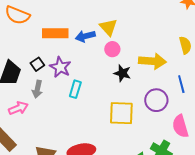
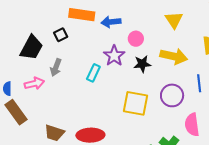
yellow triangle: (108, 27) -> (174, 20), moved
black square: (37, 64) -> (61, 35), moved
purple star: (60, 67) -> (114, 56), moved
black star: (122, 73) -> (142, 64), turned -30

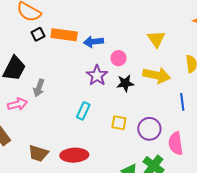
black square: (61, 35) -> (38, 34), moved
cyan rectangle: (93, 73) -> (83, 111), moved
purple circle: (172, 95) -> (149, 129), moved
yellow square: (136, 103) -> (119, 123), size x0.6

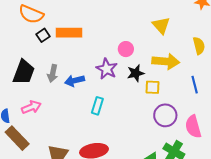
blue arrow: (93, 42) -> (75, 81), moved
gray arrow: (39, 88) -> (53, 73), moved
yellow square: (119, 123) -> (153, 87), moved

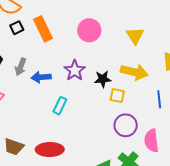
orange rectangle: (69, 33) -> (43, 29), turned 55
pink circle: (126, 49) -> (89, 30), moved, size x1.5

